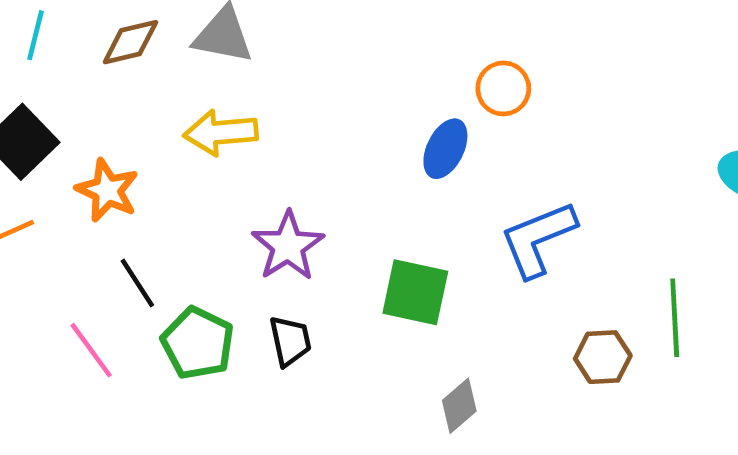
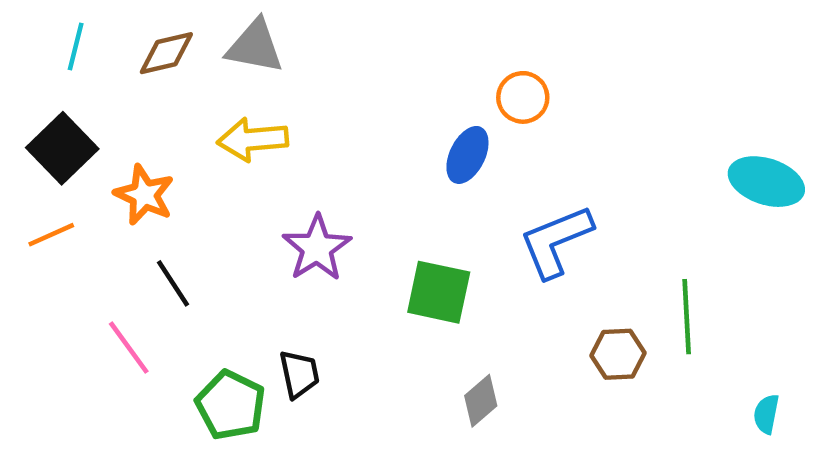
black trapezoid: (290, 341) -> (299, 374), moved
green pentagon: (198, 343) -> (231, 405), moved

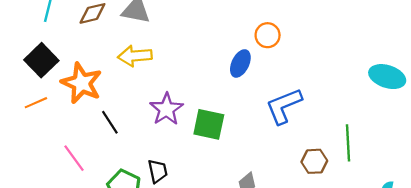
orange star: (144, 195) -> (82, 83), size x1.4
black line: (173, 283) -> (110, 122), moved
green square: (439, 292) -> (209, 124), moved

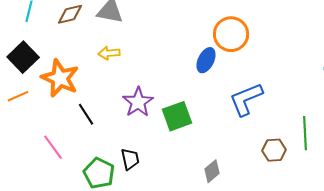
orange circle: (268, 35) -> (231, 34), size x1.5
yellow arrow: (135, 56) -> (109, 53), size x0.7
green square: (209, 124) -> (177, 116), turned -32

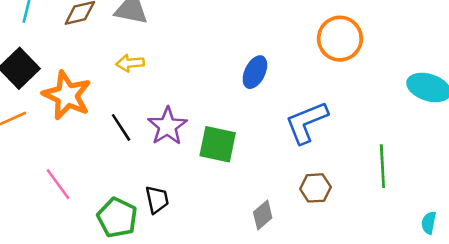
orange circle: (231, 34) -> (340, 39), moved
black line: (86, 114) -> (121, 127), moved
green square: (177, 116) -> (218, 144), turned 32
brown hexagon: (274, 150) -> (315, 188), moved

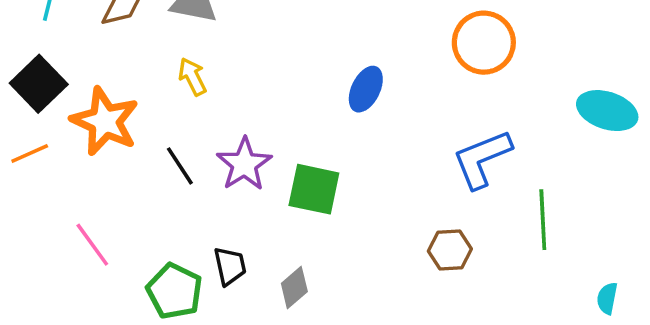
yellow arrow: (130, 63) -> (192, 77), turned 68
blue L-shape: (306, 122) -> (482, 159), moved
gray diamond: (263, 215) -> (294, 288), moved

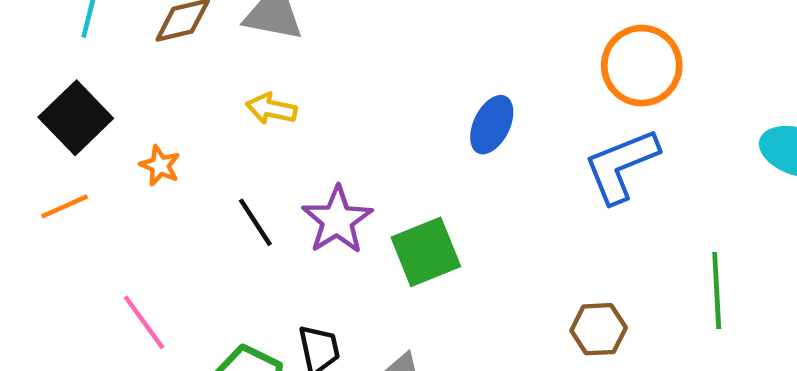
yellow arrow: (192, 77) -> (271, 109), turned -51
orange star: (105, 121) -> (160, 166), size x0.5
blue L-shape: (482, 159) -> (621, 166), moved
green square: (314, 189) -> (426, 252), turned -34

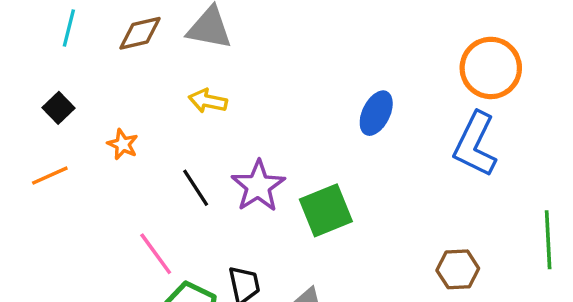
black square: (76, 118) -> (58, 108), size x0.6
blue L-shape: (621, 166) -> (475, 144), turned -42
pink line: (144, 322) -> (156, 254), moved

